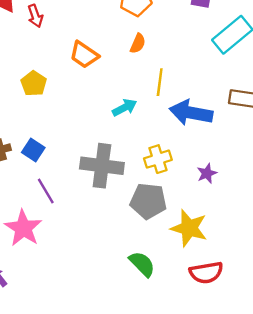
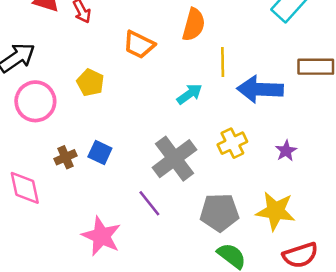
orange semicircle: (138, 43) -> (194, 25), size x1.5
gray cross: (102, 166) -> (175, 159), turned -36
purple line: (46, 191) -> (149, 203), moved
gray pentagon: (148, 201) -> (219, 212), moved

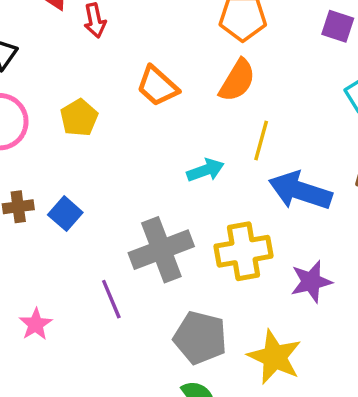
yellow cross: (232, 143) -> (244, 251), size x1.4
purple star: (286, 151) -> (311, 282), size x1.4
pink star: (101, 236) -> (36, 324), size x0.6

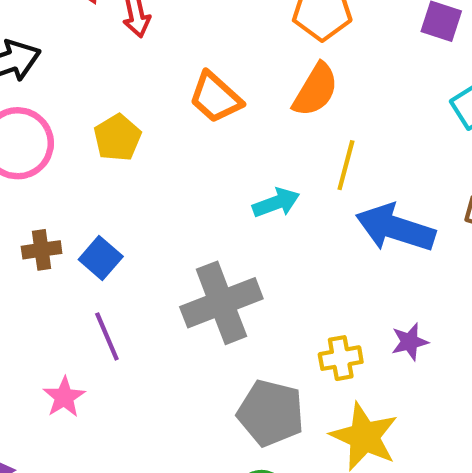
yellow cross: (244, 251) -> (341, 358), moved, size x0.6
purple star: (311, 282) -> (410, 342), size x0.7
purple line: (111, 299) -> (107, 336), moved

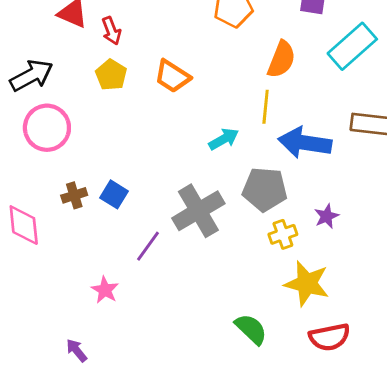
orange semicircle: (316, 90) -> (281, 59), moved
yellow pentagon: (117, 138) -> (111, 75), moved
purple line: (107, 336) -> (148, 246), moved, turned 68
gray pentagon: (271, 413) -> (265, 189), moved

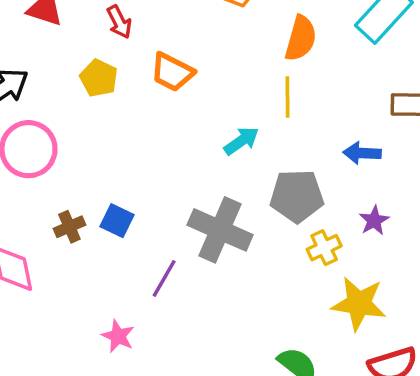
red arrow: (111, 31) -> (119, 22), moved
blue arrow: (305, 143) -> (362, 153), moved, size x0.6
gray cross: (198, 211) -> (220, 230), turned -30

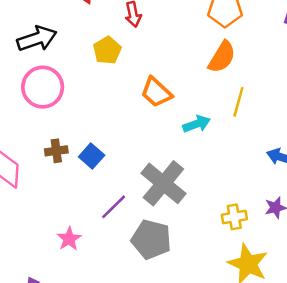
orange semicircle: (301, 38) -> (222, 57), moved
orange trapezoid: (172, 72) -> (156, 92), moved
gray pentagon: (297, 196) -> (151, 239), moved

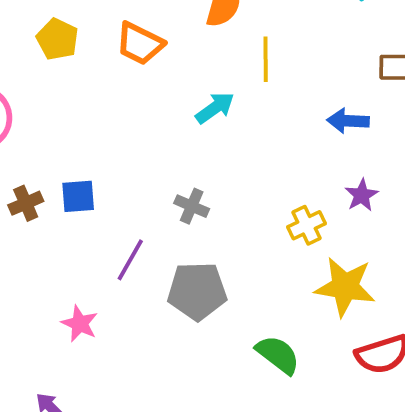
orange trapezoid: (156, 92) -> (140, 44), moved
blue square: (92, 156) -> (78, 196), turned -30
gray cross: (163, 183) -> (192, 206), size x0.5

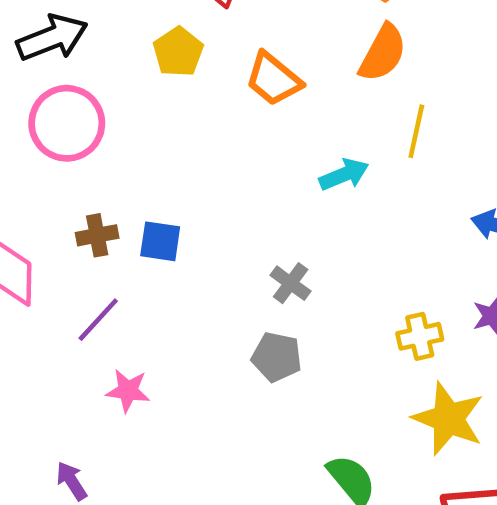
purple line: (130, 260) -> (98, 320), moved
gray pentagon: (197, 291) -> (277, 357), moved, size x0.7
pink star: (80, 324) -> (128, 391), turned -30

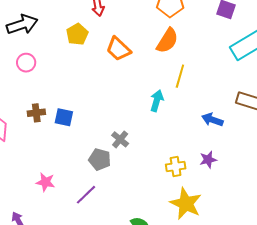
pink circle: (67, 123) -> (26, 63), size x0.6
cyan arrow: (344, 174) -> (157, 101), moved, turned -55
purple line: (98, 320) -> (86, 195), moved
gray pentagon: (277, 357) -> (100, 159), moved

